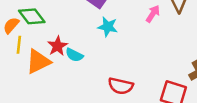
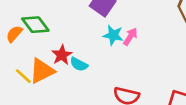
pink arrow: (153, 14) -> (130, 37), moved
yellow line: (19, 45) -> (23, 76), moved, turned -54

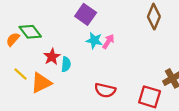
cyan semicircle: (79, 64) -> (66, 64), turned -112
orange triangle: (42, 71) -> (41, 83), moved

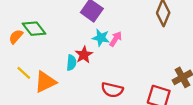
red star: (52, 57) -> (84, 55), moved

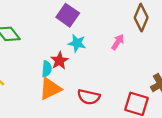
pink arrow: (116, 39) -> (118, 42), moved
orange triangle: (45, 82) -> (50, 89), moved

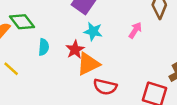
cyan semicircle: (47, 69) -> (44, 47), moved
orange triangle: (50, 89) -> (88, 64), moved

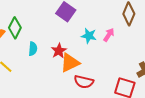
green diamond: (22, 22) -> (15, 28), turned 65
cyan star: (93, 31) -> (89, 36), moved

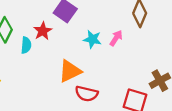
cyan semicircle: (33, 49) -> (26, 45), moved
red star: (59, 51) -> (43, 31), moved

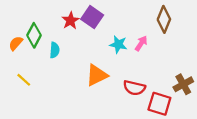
red star: (43, 31) -> (70, 21), moved
red semicircle: (86, 94) -> (134, 88), moved

